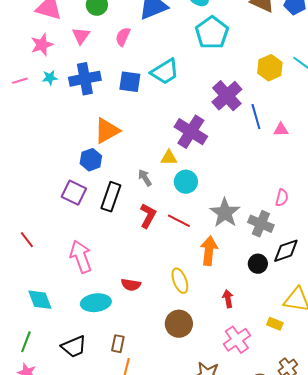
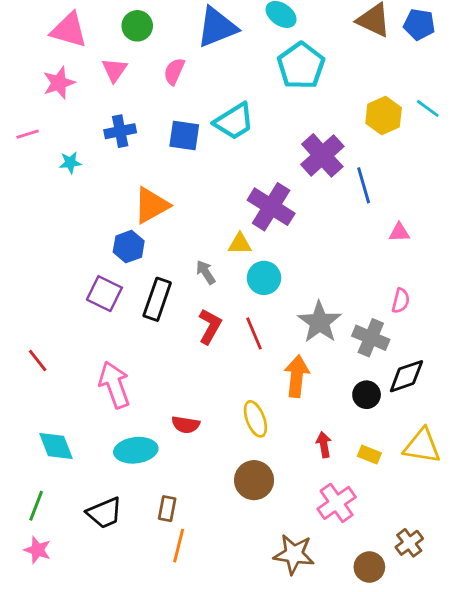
cyan star: (50, 78) -> (70, 163), moved
blue cross: (85, 79) -> (120, 131), size x0.7
pink triangle: (281, 130) -> (399, 232), moved
red line: (179, 221) -> (254, 333), turned 40
yellow rectangle: (275, 324) -> (369, 455), moved

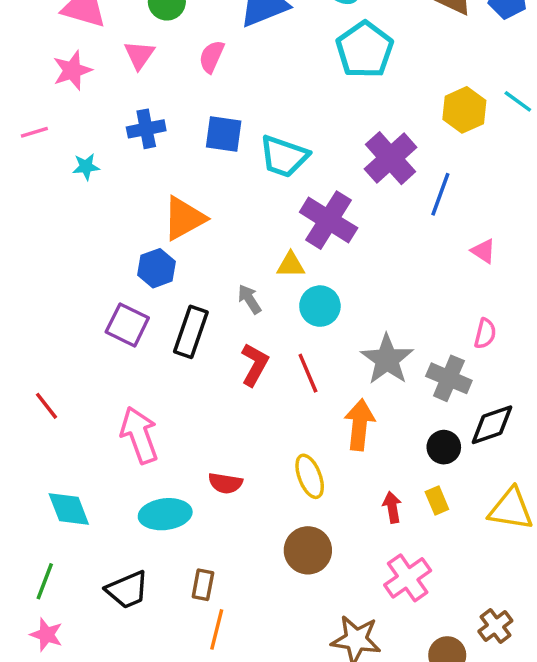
cyan trapezoid: (234, 121) -> (284, 156), moved, turned 51
blue line: (364, 185) -> (440, 194), turned 36
pink triangle: (399, 232) -> (483, 251), turned 35
yellow rectangle: (369, 455) -> (437, 500), moved, turned 45

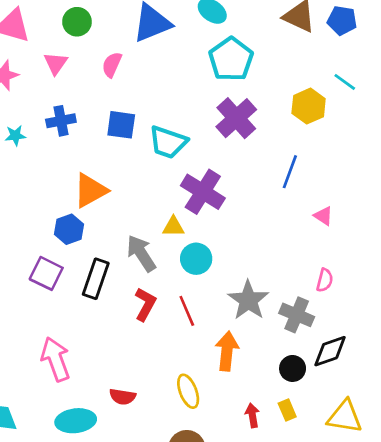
cyan line: (518, 101) -> (345, 82), moved
purple cross: (390, 158) -> (236, 118), moved
cyan star: (86, 167) -> (15, 136), moved
gray arrow: (249, 299) -> (141, 253), size x1.6

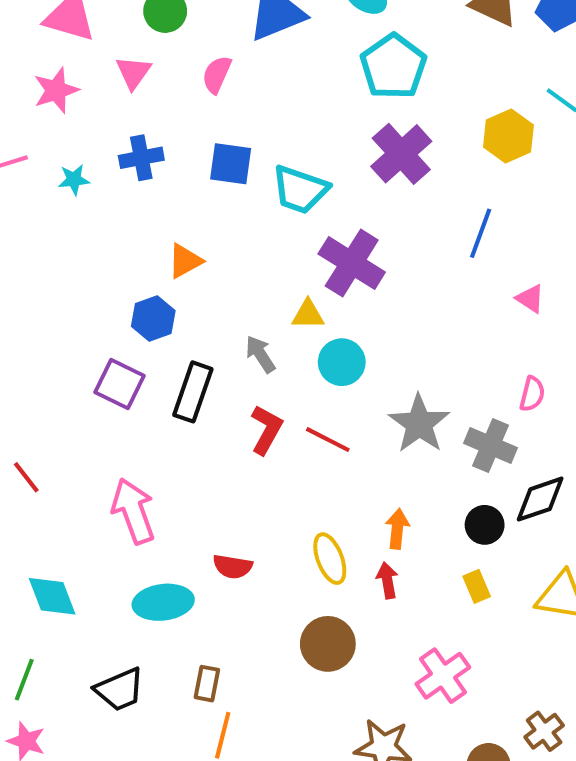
orange triangle: (90, 190) -> (185, 261), size x0.7
gray arrow: (141, 253) -> (260, 354), size x0.7
red line: (187, 311) -> (328, 440), turned -40
orange arrow: (227, 351) -> (397, 529), moved, size x0.7
red arrow: (252, 415) -> (387, 580), moved

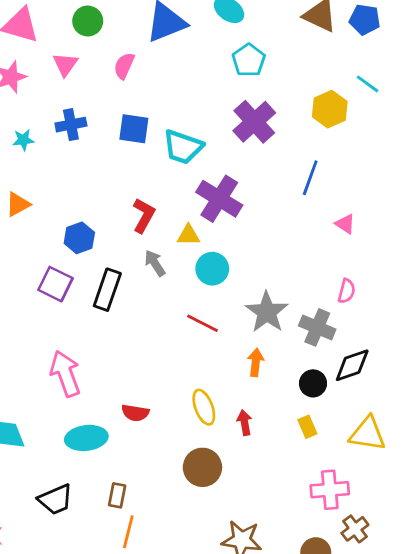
cyan pentagon: (393, 67) -> (249, 60), size x0.7
orange triangle: (185, 261) -> (18, 204), moved
red L-shape: (266, 430) -> (144, 215), moved
orange arrow: (397, 529) -> (256, 362), moved
pink cross: (443, 676) -> (330, 490), moved, turned 30

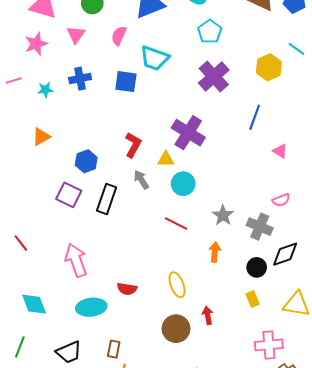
cyan trapezoid: (183, 147) -> (155, 58), moved
pink semicircle: (347, 291) -> (281, 200), turned 54
gray star: (267, 312) -> (223, 215), size x0.7
red arrow: (244, 423) -> (208, 315), moved

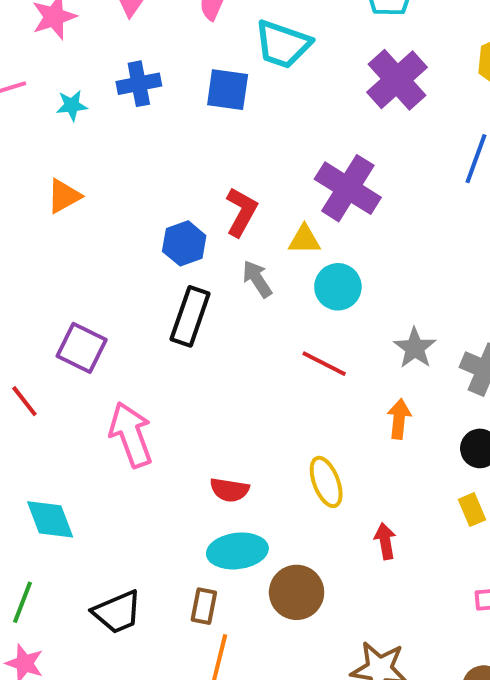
blue hexagon: (86, 161) -> (184, 243), moved
purple square: (69, 195) -> (82, 348), moved
cyan ellipse: (91, 307) -> (237, 551), moved
brown circle: (176, 329) -> (297, 592), moved

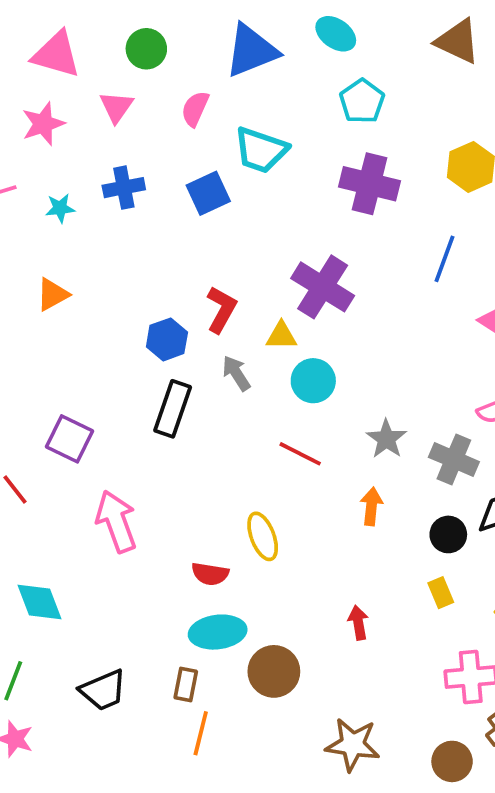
purple cross: (397, 80) -> (370, 184), turned -34
blue square: (228, 90) -> (208, 193), turned -33
yellow ellipse: (326, 482) -> (263, 536), moved

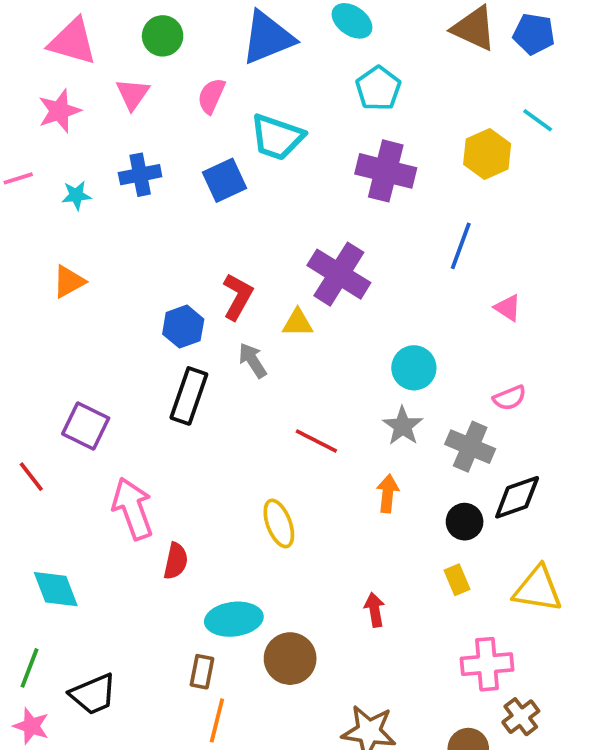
cyan circle: (313, 381) -> (414, 368), moved
red semicircle: (210, 574) -> (176, 561), moved, turned -87
black trapezoid: (103, 690) -> (93, 694), moved

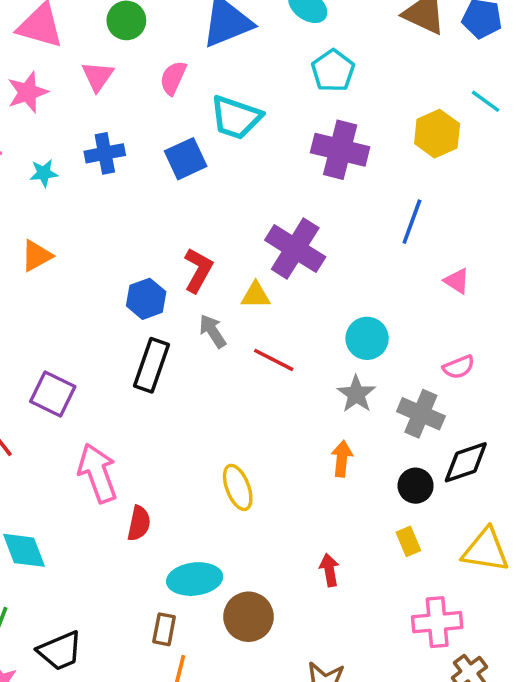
red line: (316, 441) -> (274, 360), moved

